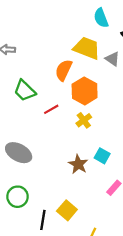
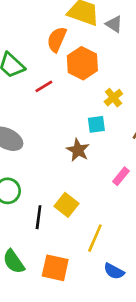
yellow cross: (84, 120) -> (113, 98), moved
cyan square: (102, 156) -> (96, 124), moved, turned -35

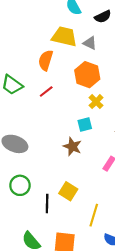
orange hexagon: (82, 63) -> (87, 75), moved
red line: (44, 86) -> (46, 91), moved

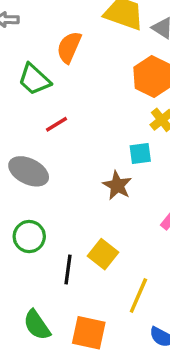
orange semicircle: (46, 60) -> (69, 47), moved
red line: (46, 91) -> (56, 124), moved

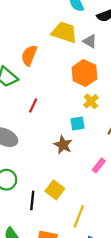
red line: (56, 124) -> (33, 106), moved, turned -32

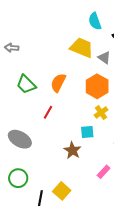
orange semicircle: (29, 55) -> (58, 83), moved

